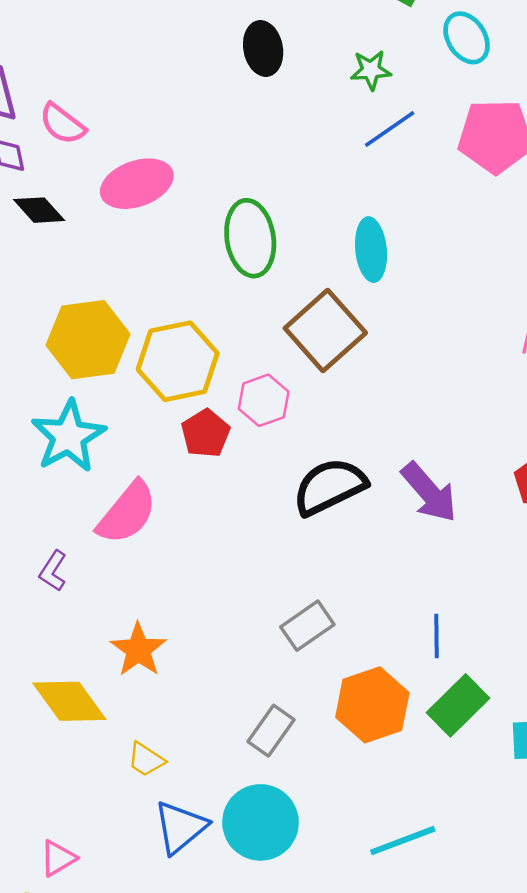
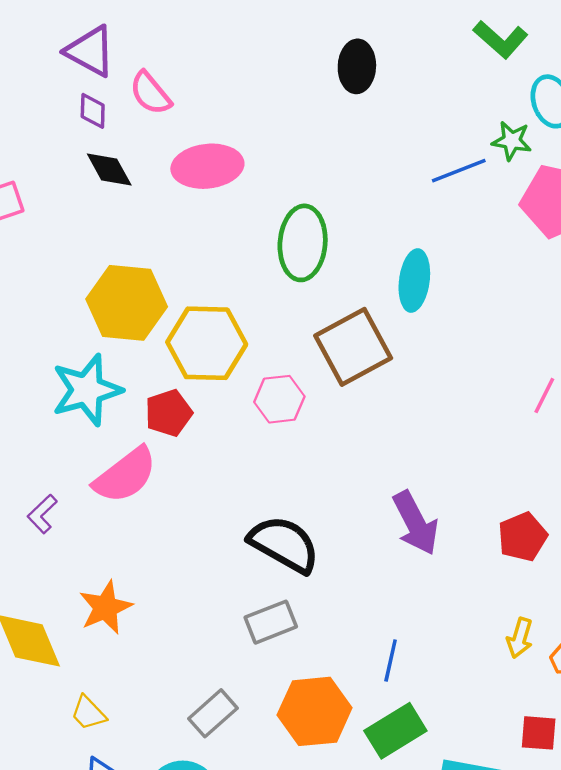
green star: (371, 70) -> (512, 141), moved
red pentagon: (205, 433) -> (169, 413), moved
black semicircle: (330, 487) -> (284, 544), moved, turned 42

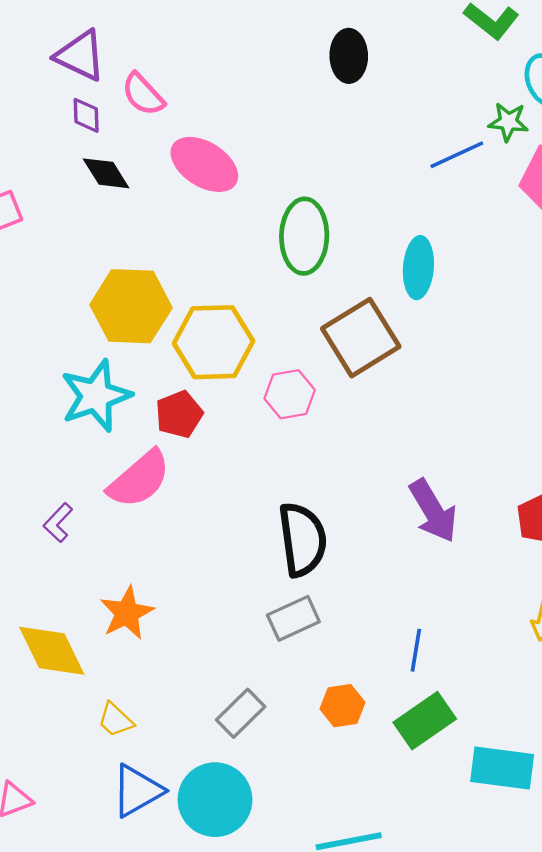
pink ellipse: (207, 166) -> (204, 164), turned 42
black semicircle: (284, 544) -> (302, 539), turned 56
orange hexagon: (315, 711) -> (342, 706), size x0.6

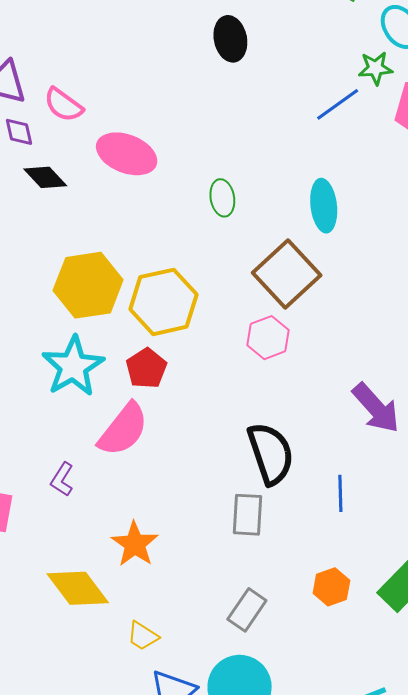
green ellipse: (304, 236) -> (222, 198), size x0.6
pink hexagon: (290, 394) -> (268, 338), moved
gray rectangle: (293, 618) -> (248, 515), moved, turned -51
blue line: (416, 650) -> (340, 493), moved

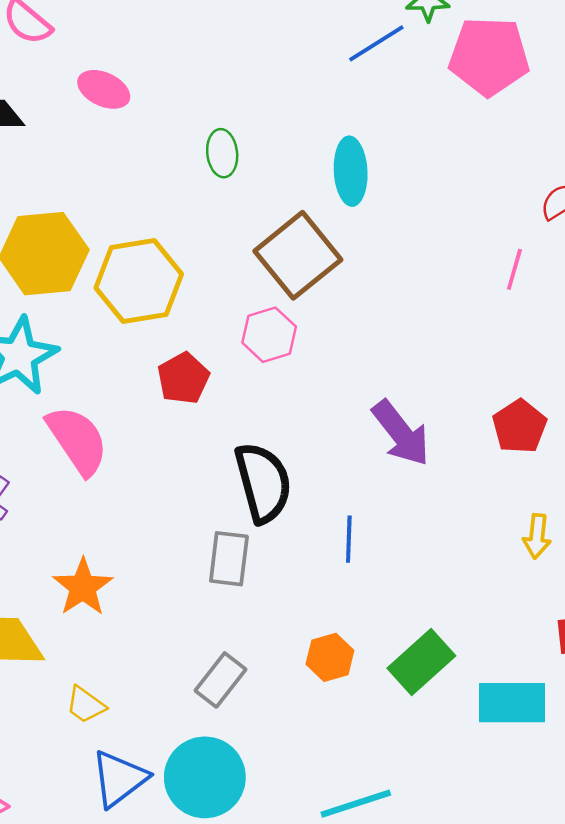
pink ellipse: (127, 154) -> (104, 89), size x0.7
red pentagon: (146, 368) -> (183, 378), moved
pink semicircle: (123, 430) -> (77, 440), turned -76

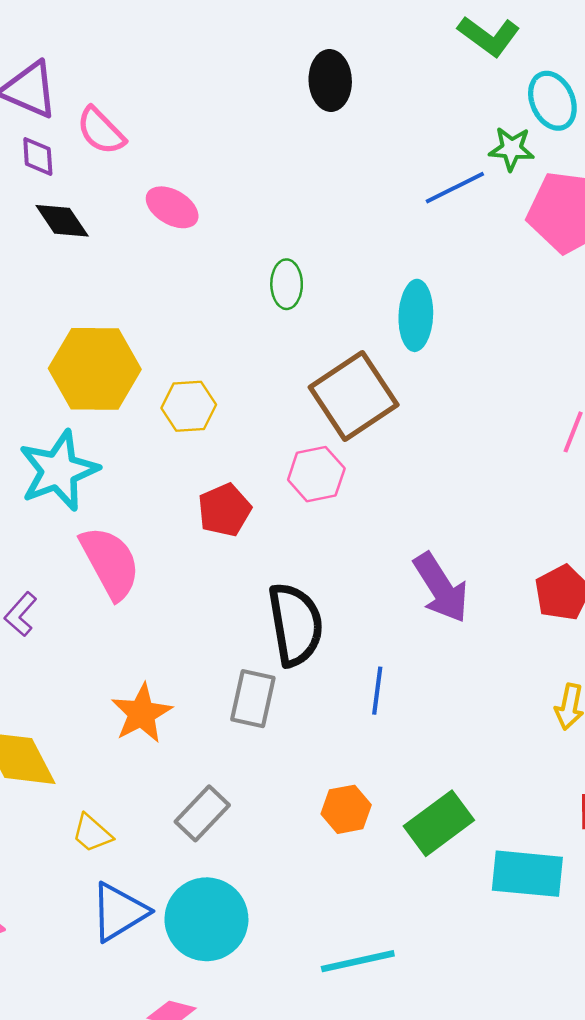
yellow hexagon: (139, 281) -> (189, 406), size x0.6
orange star: (83, 587) -> (142, 713), moved
gray rectangle: (220, 680) -> (202, 813), moved

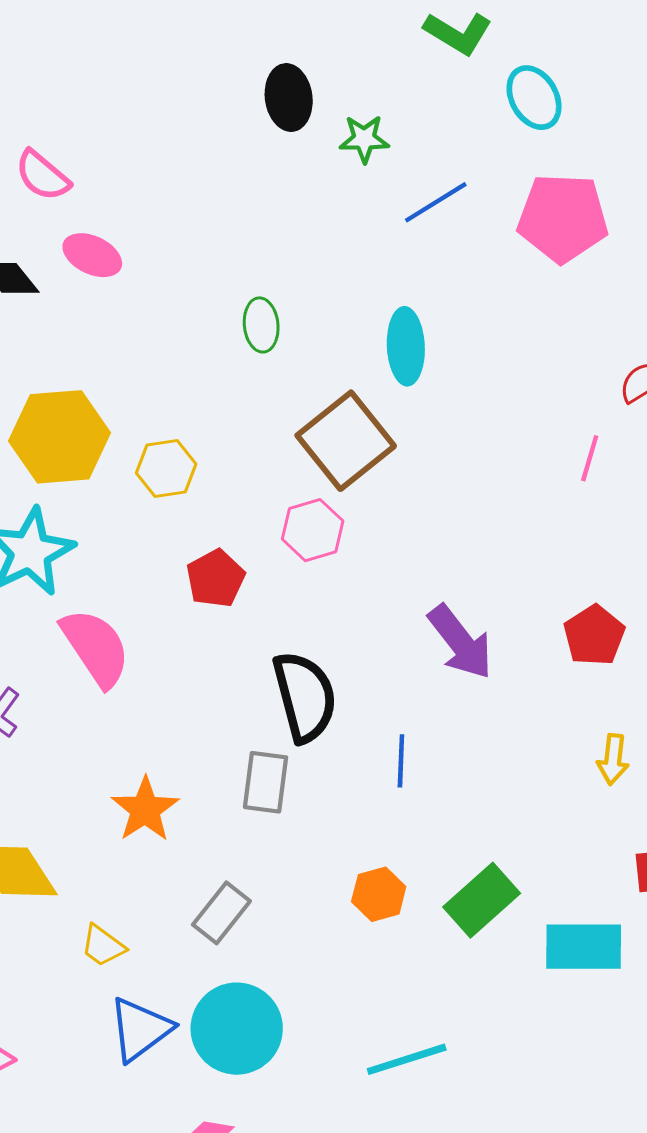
green star: (511, 149) -> (364, 139), moved
pink ellipse: (172, 207) -> (92, 255), moved

